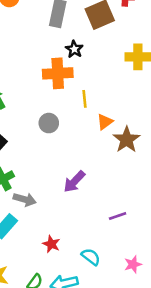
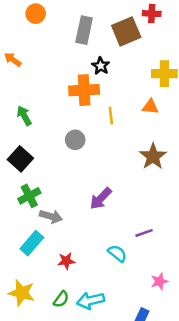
orange triangle: (105, 122) -> (150, 107), moved, turned 42
red star: (51, 244) -> (66, 261), moved, turned -30
cyan semicircle: (91, 257) -> (117, 253), moved

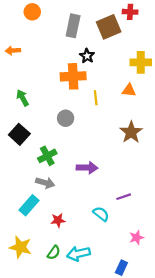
orange arrow: (13, 60) -> (13, 51), turned -40
green cross: (29, 196) -> (47, 156), moved
purple arrow: (101, 199) -> (87, 168), turned -132

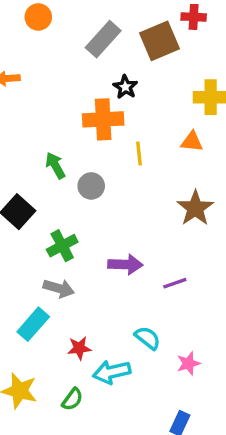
gray rectangle: (73, 26) -> (103, 39), turned 30
green arrow: (23, 98) -> (55, 165), moved
purple line: (124, 197) -> (175, 283), moved
pink star: (136, 238) -> (188, 363), moved
cyan arrow: (78, 254) -> (112, 372), moved

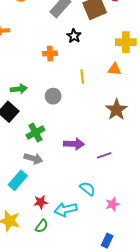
orange cross: (103, 119) -> (50, 54), moved, size x0.6
green arrow: (55, 165) -> (19, 89), moved, turned 112
red star: (79, 348) -> (41, 202), moved

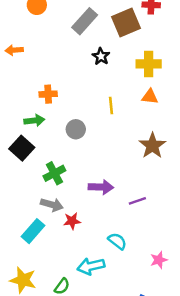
yellow cross: (126, 42) -> (149, 64), moved
orange cross: (50, 54) -> (48, 94), moved
red star: (41, 202) -> (72, 221), moved
pink star: (112, 204) -> (159, 260), moved

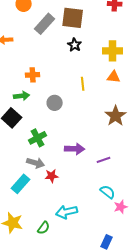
gray rectangle: (85, 21) -> (45, 24), moved
brown square: (126, 22) -> (73, 18), moved, turned 30
cyan semicircle: (117, 241) -> (108, 192), moved

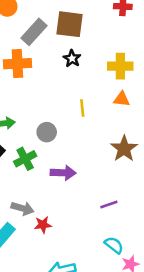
orange cross: (33, 75) -> (17, 64), moved, size x1.5
green cross: (38, 138) -> (25, 159), moved
purple arrow: (75, 149) -> (63, 173), moved

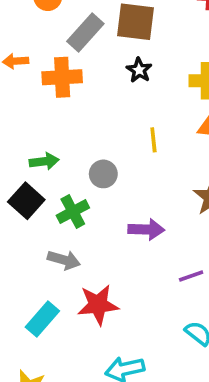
purple arrow: (63, 173) -> (146, 229), moved
gray arrow: (23, 208) -> (64, 260), moved
red star: (43, 225) -> (98, 305), size x1.6

